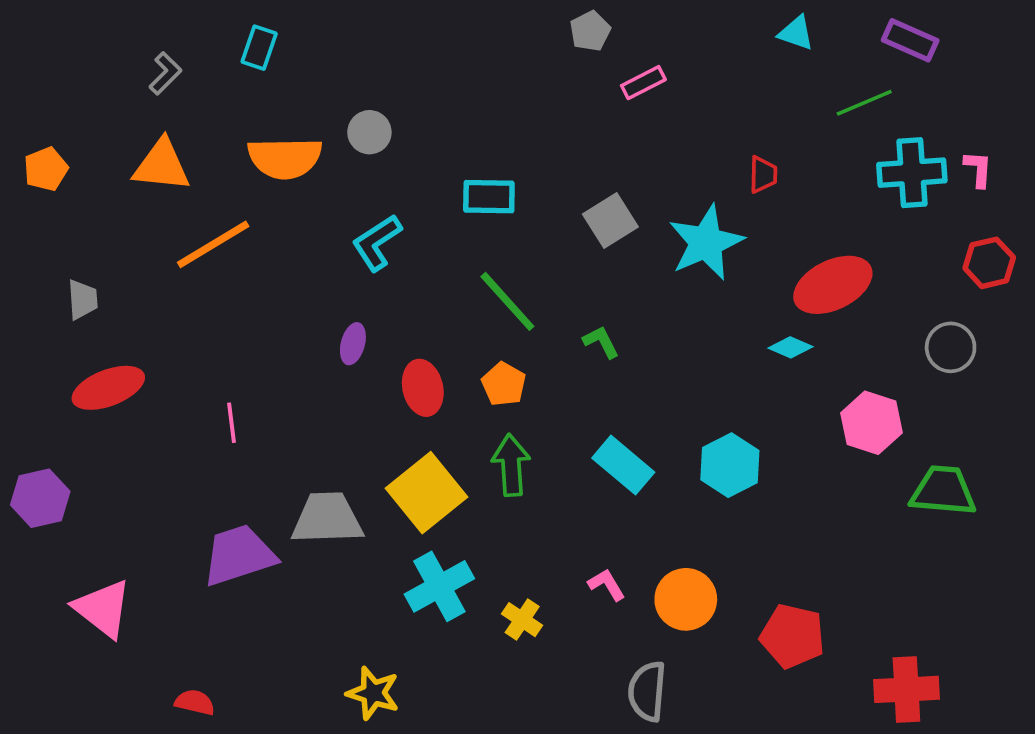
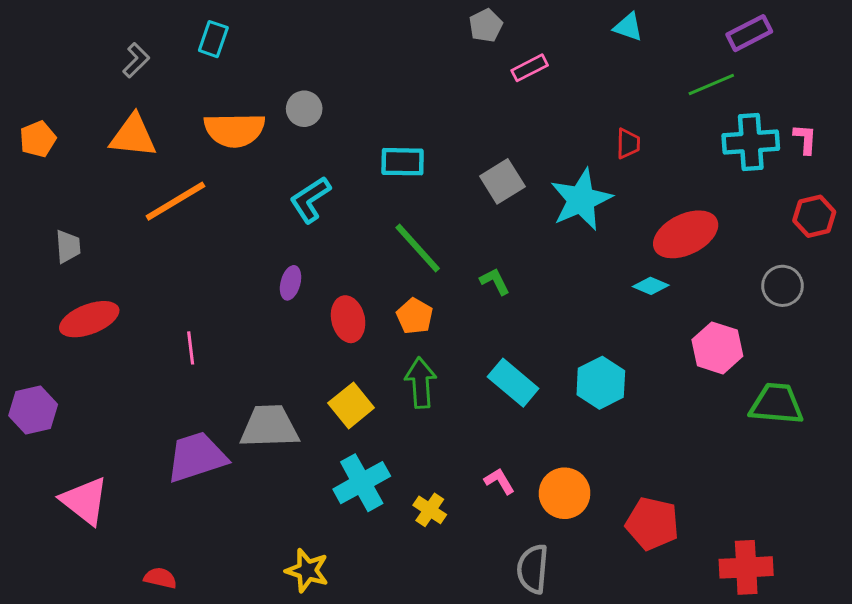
cyan triangle: (796, 33) -> (628, 27), moved
purple rectangle: (910, 40) -> (749, 33), turned -51
yellow square: (426, 493) -> (351, 405), size x0.7

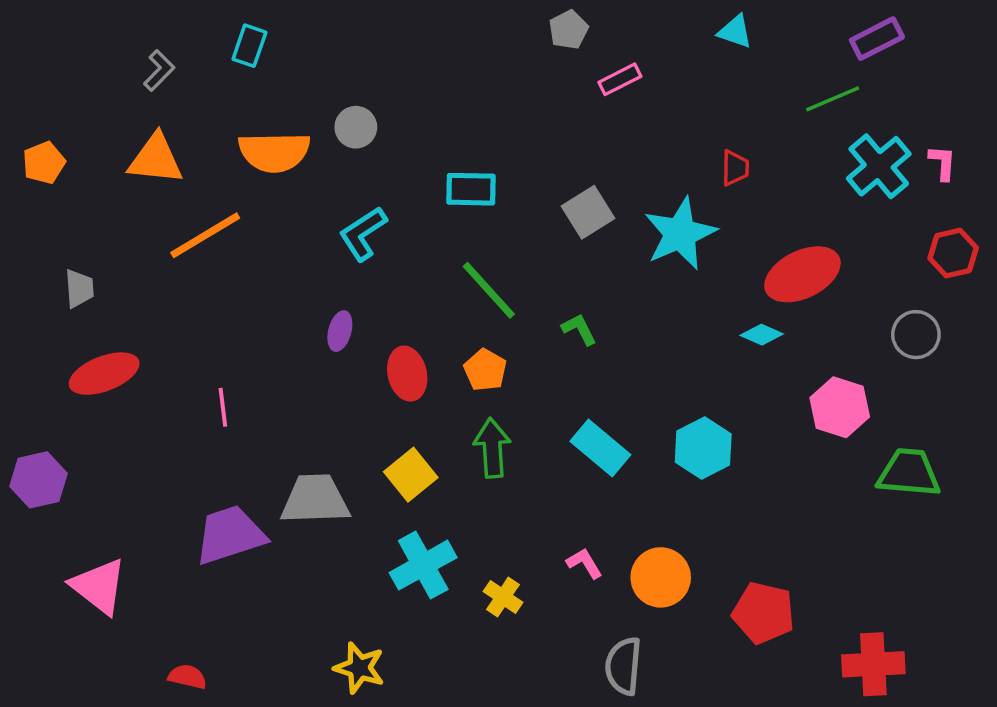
cyan cross: (751, 142) -> (879, 166), turned -36

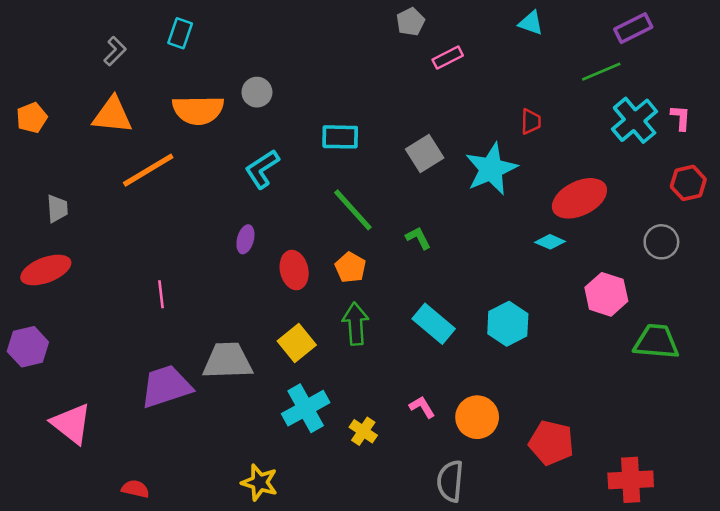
red ellipse: (104, 374) -> (46, 270), moved

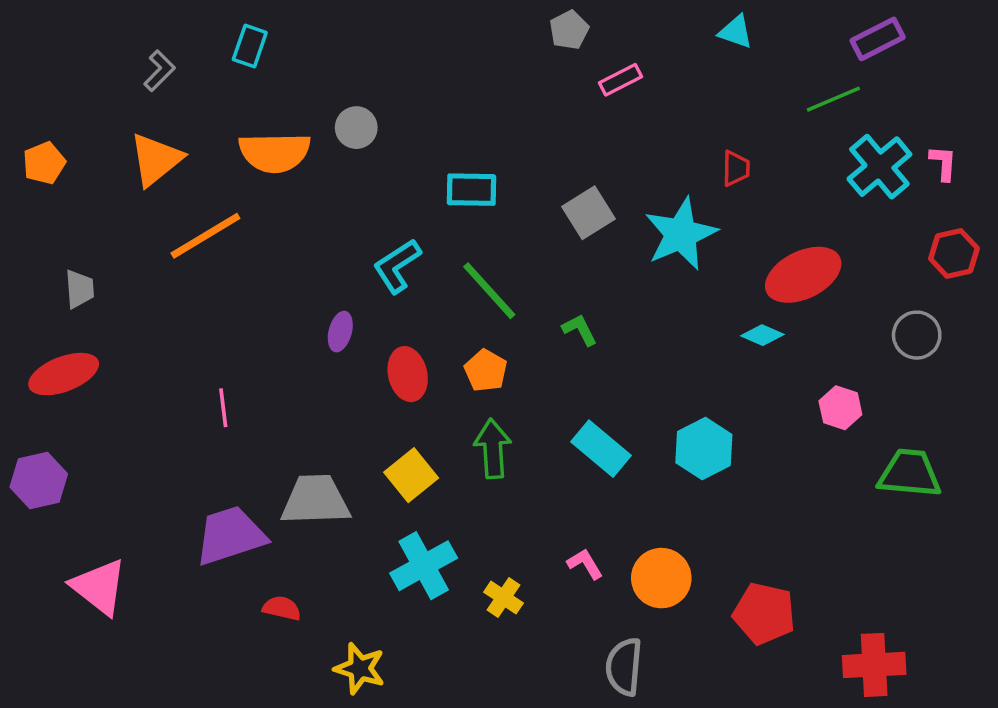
orange triangle: (112, 115) -> (156, 159), turned -45
cyan L-shape: (262, 169) -> (397, 266), moved
pink hexagon: (606, 294) -> (840, 408), size x0.7
red semicircle: (135, 489) -> (282, 608), moved

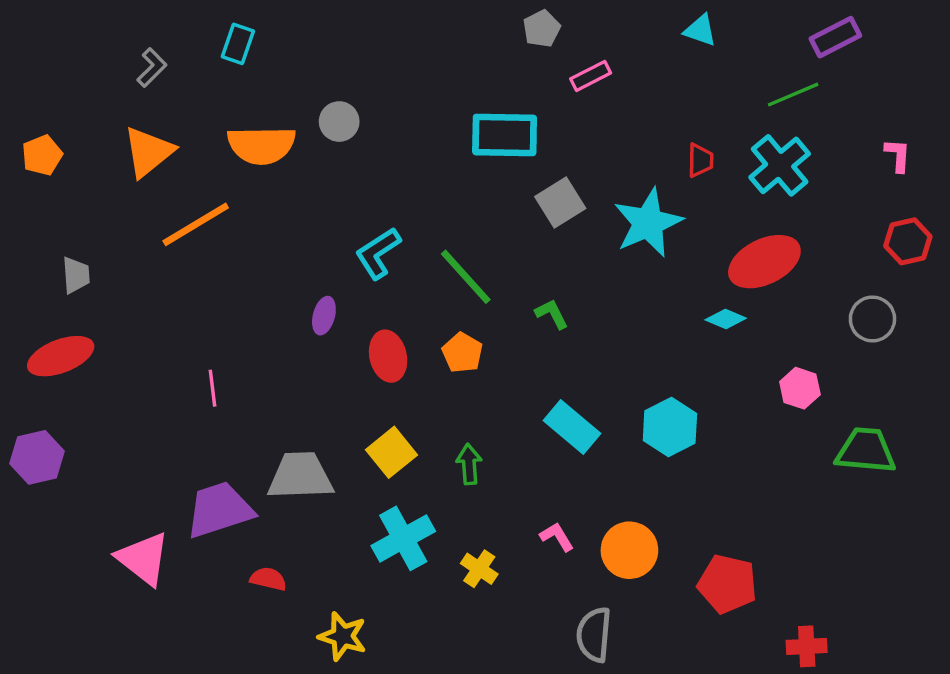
cyan cross: (879, 167) -> (780, 165), moved
cyan rectangle: (472, 190) -> (505, 135), moved, size x1.4
green arrow: (493, 449) -> (469, 464), moved, size x0.7
pink triangle: (99, 587) -> (143, 559), moved
red cross: (874, 665) -> (807, 646), moved, size x0.7

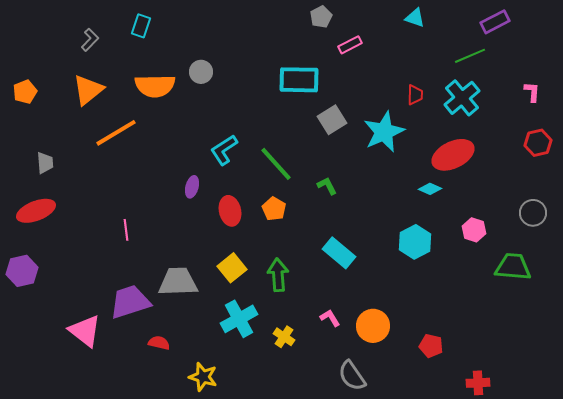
gray circle: (872, 319) -> (533, 213), moved
cyan hexagon: (670, 427) -> (415, 242), moved
green arrow: (469, 464) -> (278, 275), size x1.4
red pentagon: (727, 584) -> (431, 346), size x0.7
gray semicircle: (594, 635) -> (352, 376), turned -40

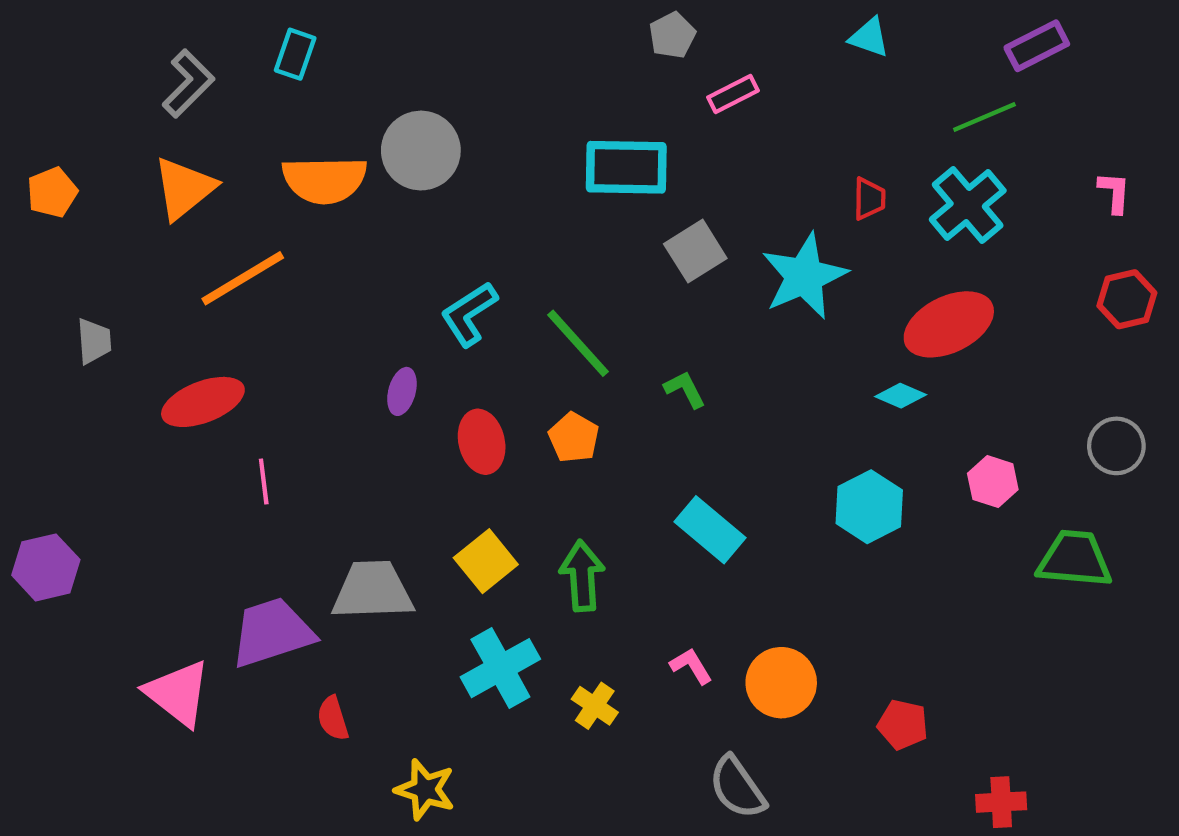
gray L-shape: (90, 40) -> (188, 83), size x1.4
gray circle: (201, 72) -> (421, 151), size x1.6
red ellipse: (36, 211) -> (203, 402), moved
red semicircle: (159, 343) -> (333, 718), turned -120

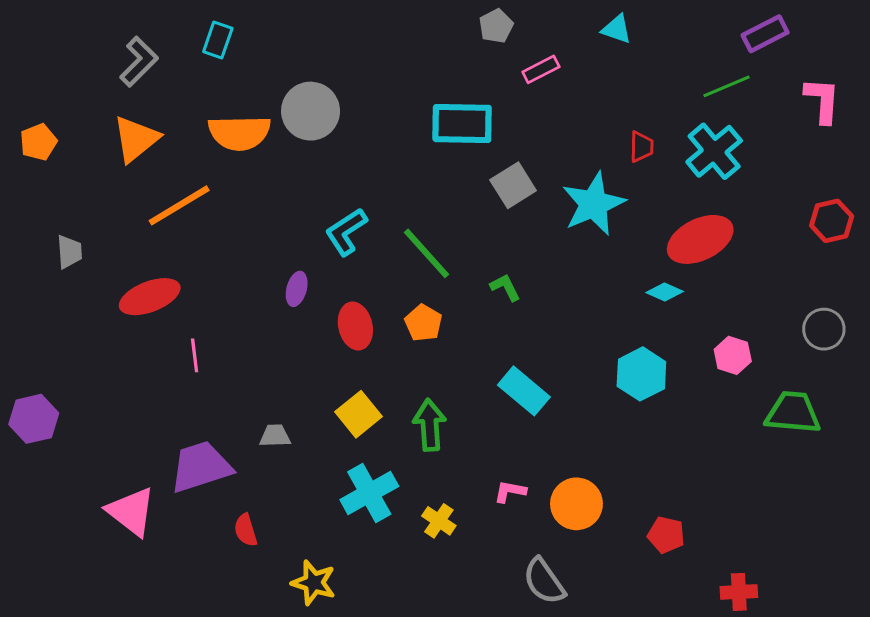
cyan triangle: (869, 37) -> (617, 29), moved
pink L-shape: (1114, 192) -> (822, 100), moved, size x1.5
gray trapezoid: (373, 590) -> (275, 436), size x0.5
pink L-shape: (691, 666) -> (510, 491), turned -48

